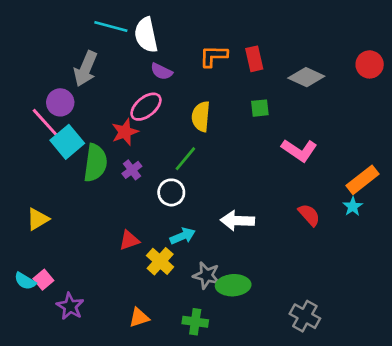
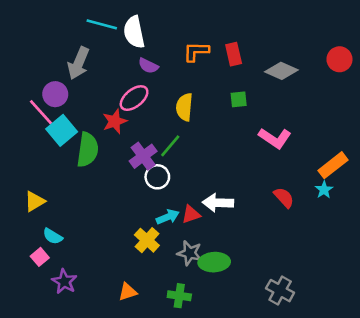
purple cross: (132, 170) -> (143, 156), moved, size x1.5
red triangle: (129, 240) -> (191, 214), moved
cyan semicircle: (25, 281) -> (53, 236), moved

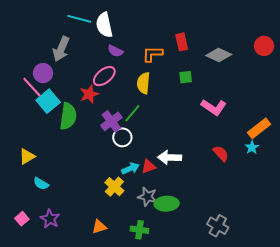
orange L-shape: (196, 52) -> (152, 54), moved
pink square: (40, 257) -> (22, 219), moved

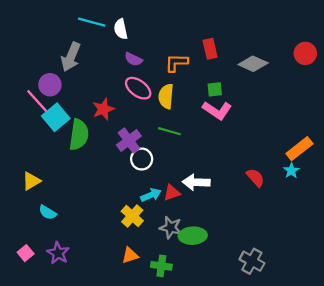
white semicircle: (104, 25) -> (121, 29), size x0.7
pink ellipse: (104, 76) -> (138, 88), moved, turned 75
pink L-shape: (214, 107) -> (217, 110), moved
green line: (132, 113) -> (169, 131), moved, turned 66
orange triangle: (99, 227) -> (130, 255), moved

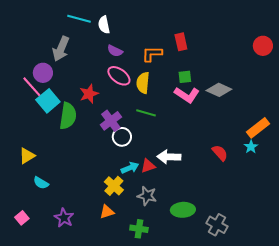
gray diamond: (253, 64) -> (219, 90), moved
green ellipse: (193, 236) -> (183, 210), moved
purple star: (58, 253) -> (64, 218), moved
orange triangle: (130, 255) -> (107, 212), moved

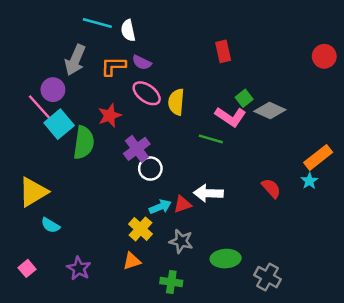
orange L-shape: (152, 54) -> (113, 66), moved
green square: (185, 77) -> (244, 98), moved, turned -32
green line: (146, 113) -> (211, 139), moved
yellow triangle: (27, 156) -> (33, 192), size x1.5

